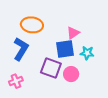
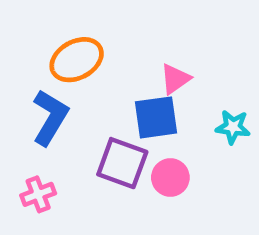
orange ellipse: (32, 25) -> (77, 60), turned -35
cyan star: (87, 53) -> (233, 127), moved

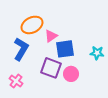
pink triangle: (175, 79) -> (51, 36), moved
pink cross: (38, 194) -> (16, 81), turned -32

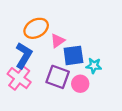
cyan star: (97, 53) -> (94, 66), moved
pink cross: (16, 81) -> (19, 78), moved, size x1.5

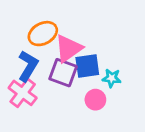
pink triangle: (58, 41) -> (68, 48), size x1.6
purple square: (58, 77) -> (63, 73), moved

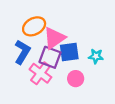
cyan star: (112, 78) -> (96, 56), moved
pink cross: (23, 93) -> (40, 73), moved

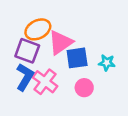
blue L-shape: (22, 52) -> (25, 77), moved
purple square: (50, 57) -> (27, 51), moved

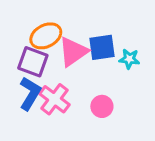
blue square: (77, 58) -> (102, 47), moved
cyan star: (107, 63) -> (129, 59), moved

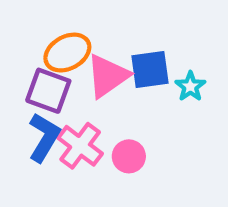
cyan star: (129, 59) -> (190, 86), turned 30
pink circle: (102, 106) -> (129, 156), moved

